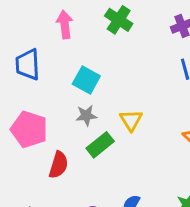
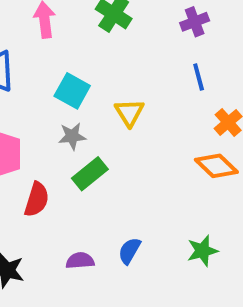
yellow triangle: (131, 120) -> (129, 113), moved

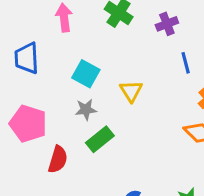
purple cross: (195, 22) -> (167, 24), moved

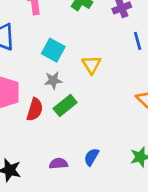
red semicircle: (58, 159) -> (35, 109), moved

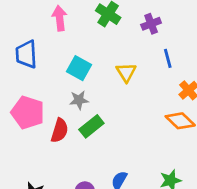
yellow triangle: (91, 65) -> (126, 72), moved

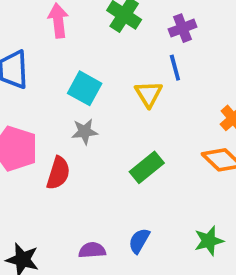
blue line: (168, 58) -> (175, 68), moved
green rectangle: (91, 126) -> (147, 167), moved

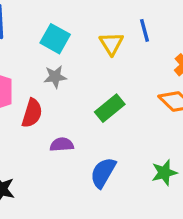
blue line: (175, 68) -> (144, 30), moved
blue semicircle: (139, 241) -> (103, 173), size x1.4
purple semicircle: (92, 250) -> (62, 145), moved

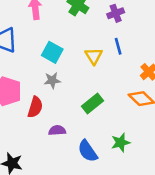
blue semicircle: (103, 173) -> (88, 151), turned -65
green star: (164, 173) -> (121, 143), moved

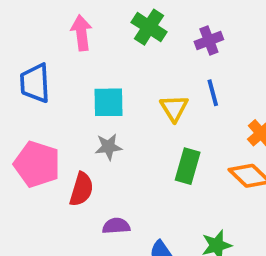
cyan square: (52, 52) -> (108, 102), turned -30
green rectangle: (93, 104) -> (188, 166), moved, turned -35

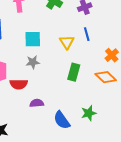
red semicircle: (81, 189) -> (19, 84), turned 72

